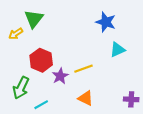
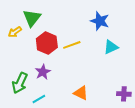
red hexagon: (41, 60) -> (47, 43), moved
yellow line: (83, 69) -> (72, 45), moved
purple star: (60, 76) -> (43, 72), moved

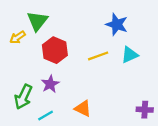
yellow line: (72, 45) -> (98, 56), moved
orange triangle: (81, 93) -> (83, 109), moved

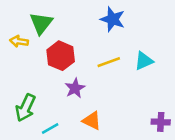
blue star: (117, 24) -> (113, 19), moved
yellow arrow: (18, 37) -> (19, 41), turned 42
purple star: (50, 84) -> (75, 88), moved

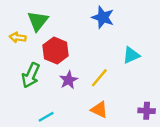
yellow line: (109, 62) -> (99, 78), moved, turned -30
green arrow: (26, 108) -> (31, 75), moved
orange triangle: (92, 121) -> (99, 110), moved

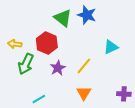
green triangle: (38, 21) -> (63, 18), moved, turned -30
yellow arrow: (18, 37) -> (15, 44), moved
orange triangle: (99, 110) -> (84, 93), turned 35

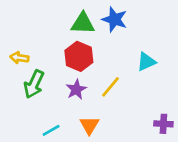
green triangle: (63, 18) -> (83, 23), turned -36
red hexagon: (47, 43) -> (79, 56), moved
orange triangle: (84, 93) -> (89, 125), moved

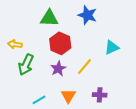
green triangle: (83, 23) -> (49, 18), moved
purple cross: (163, 124) -> (100, 95), moved

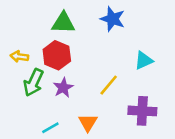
red hexagon: (60, 43) -> (57, 55), moved
purple star: (58, 69) -> (63, 88), moved
purple cross: (100, 95) -> (142, 111), moved, size x1.5

